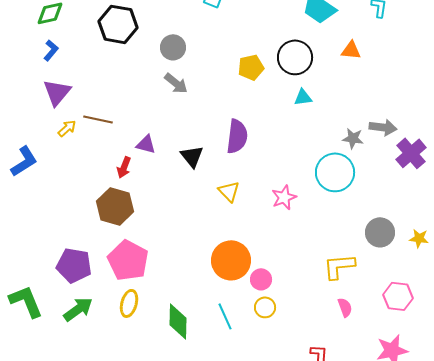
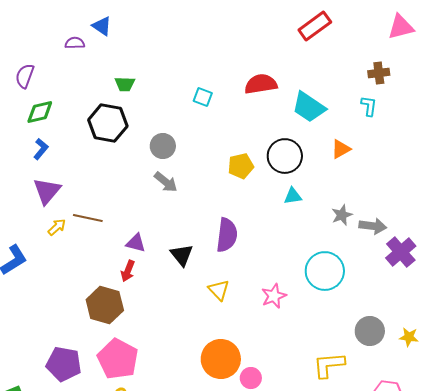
orange triangle: (351, 50) -> (341, 149), turned -35
gray star: (353, 138) -> (342, 215), moved, turned -30
red arrow: (124, 167) -> (128, 271), moved

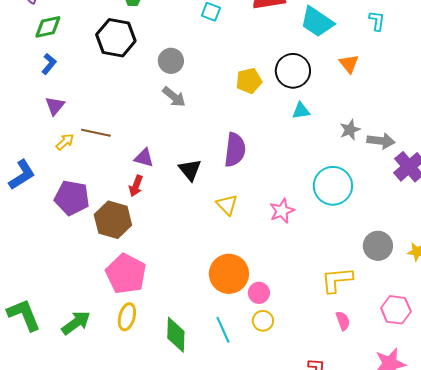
orange triangle: (341, 149) -> (349, 64), turned -40
purple triangle: (47, 191) -> (55, 106), size x0.7
purple pentagon: (64, 364) -> (72, 198), moved

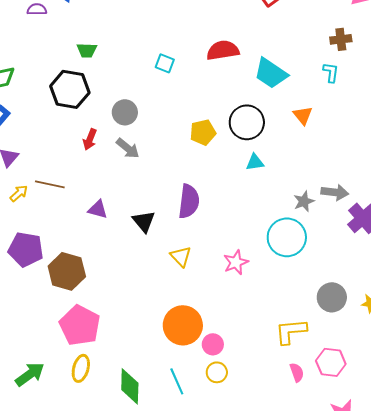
gray star: (350, 130) -> (304, 201), moved
red arrow: (136, 186) -> (90, 139), moved
pink hexagon: (396, 310) -> (331, 362), moved

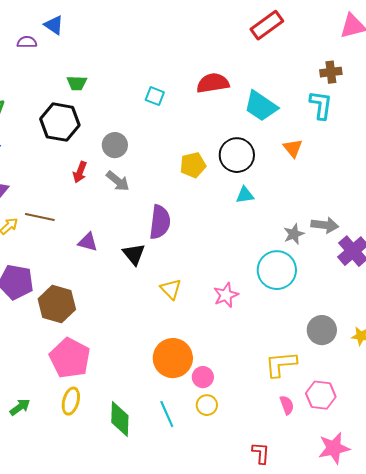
cyan L-shape: (331, 72) -> (321, 105), size x1.4
purple semicircle: (189, 201) -> (160, 222), moved
green arrow: (30, 374) -> (20, 407), size x0.7

